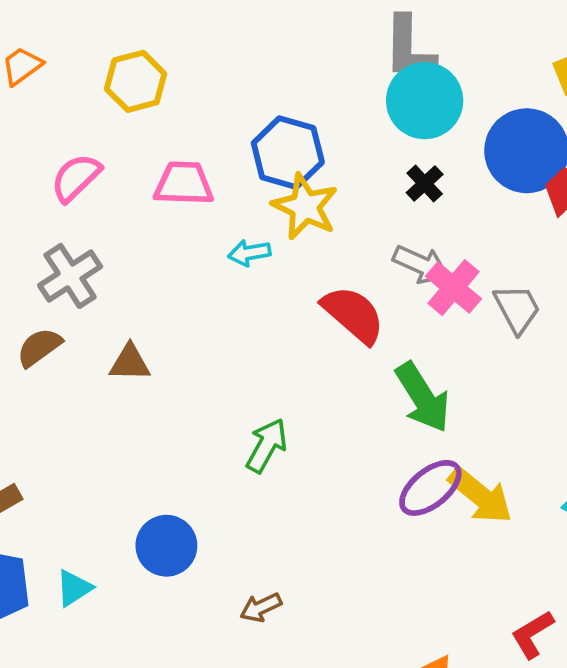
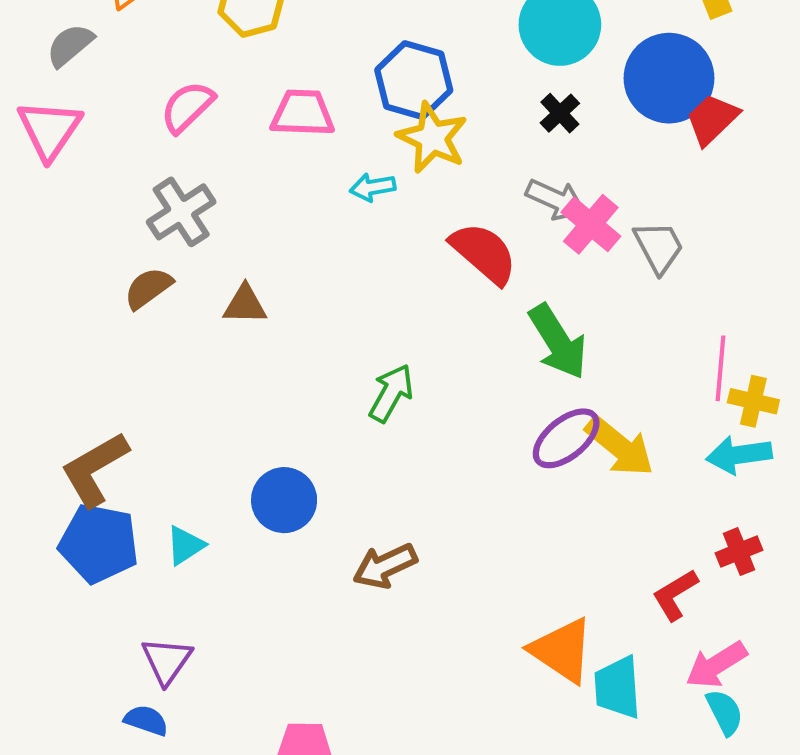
brown arrow: (261, 607) -> (385, 566), size x1.4

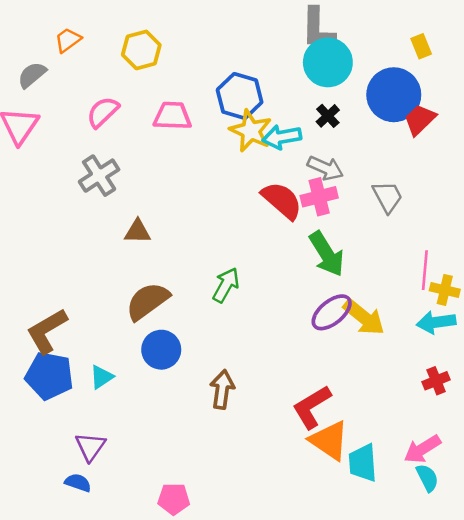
cyan arrow: (373, 187) -> (282, 137), moved, size x1.4
pink cross: (591, 224) -> (319, 197), moved, turned 36
brown semicircle: (148, 288) -> (148, 301), moved, size x1.5
brown arrow: (385, 566) -> (222, 389), turned 123
red L-shape: (675, 595) -> (312, 407), moved, size x1.4

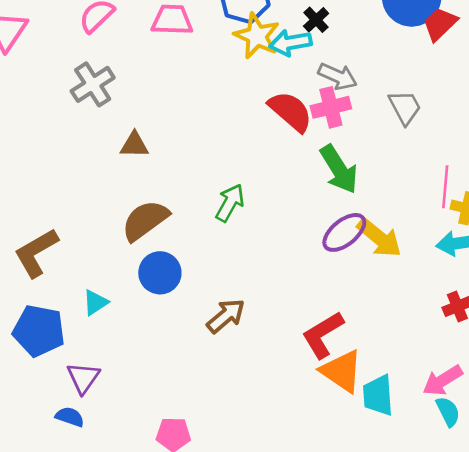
black cross: (328, 116) -> (316, 20), moved
blue pentagon: (49, 376) -> (39, 331), moved
brown arrow: (222, 389) -> (226, 316), turned 42

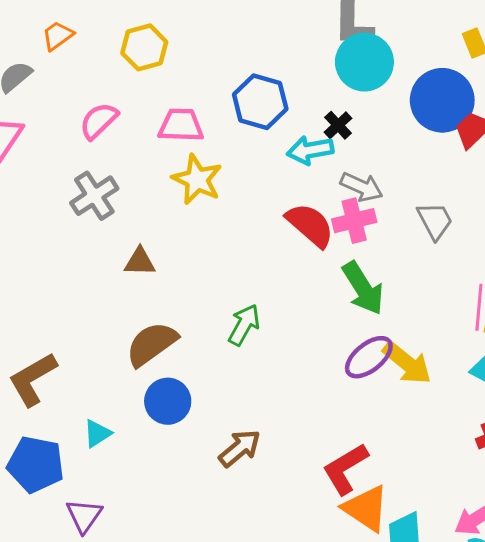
yellow star: (257, 36) -> (197, 180), moved

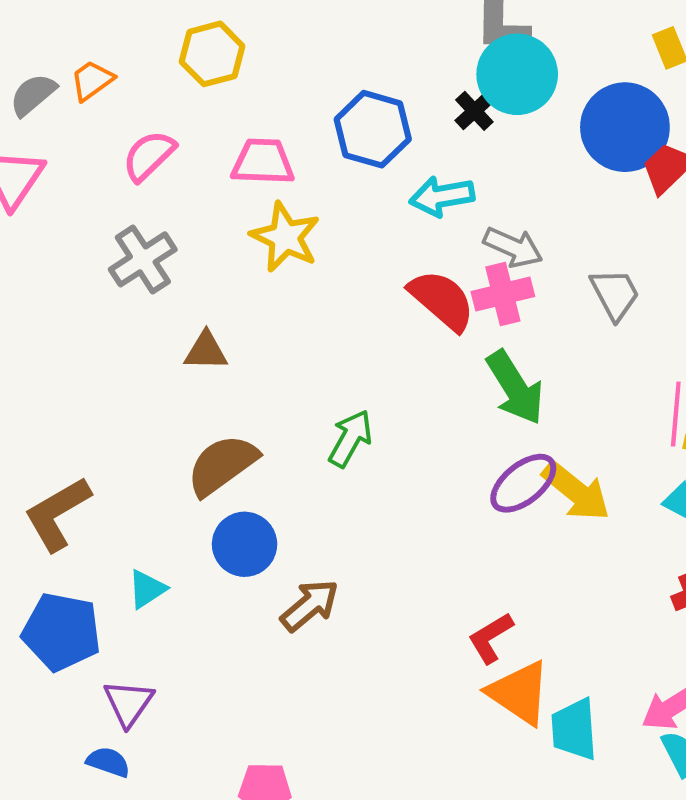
orange trapezoid: (58, 36) -> (92, 80), moved
black cross: (338, 125) -> (474, 111), moved
brown arrow: (240, 448) -> (310, 605), moved
red L-shape: (345, 469) -> (491, 638), size x0.7

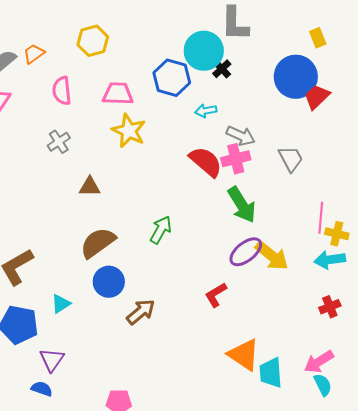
cyan circle: (517, 74) -> (204, 51), moved
pink semicircle: (149, 156) -> (62, 91), turned -52
cyan arrow: (442, 196) -> (206, 111), size x0.7
gray cross: (143, 259) -> (59, 142), size x0.7
red L-shape: (491, 638) -> (216, 295), moved

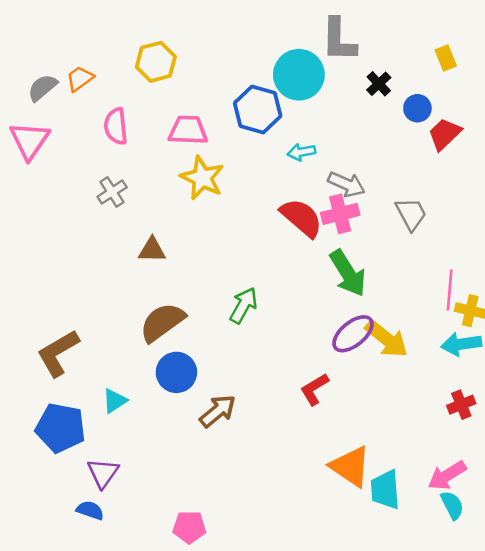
black cross: (222, 69) -> (379, 84), moved
blue circle: (296, 77) -> (417, 108), size x0.5

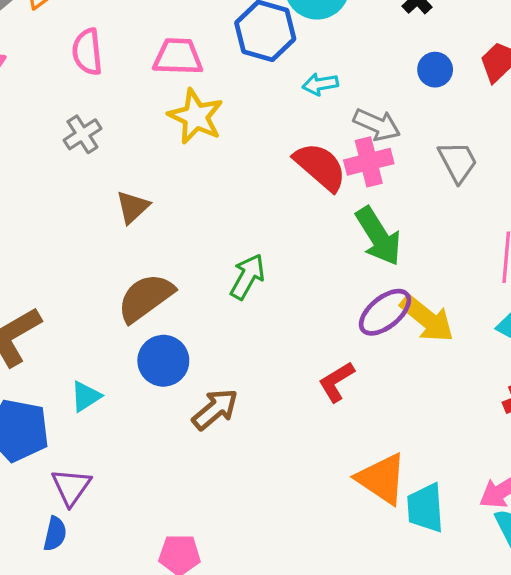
blue circle: (417, 108) -> (435, 70), moved
brown triangle: (152, 250) -> (133, 207), turned -44
blue semicircle: (90, 510) -> (55, 534), turned 84

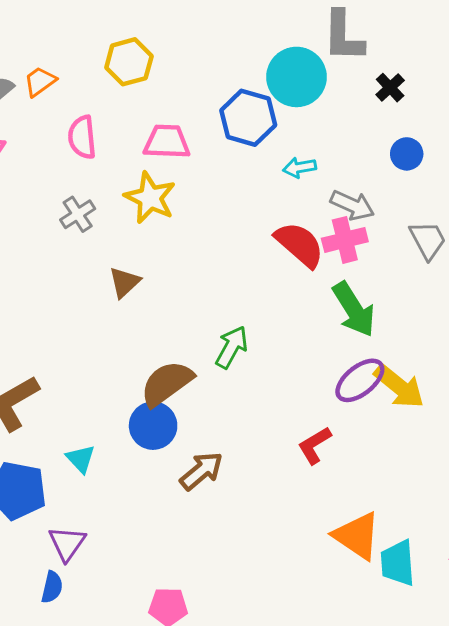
yellow star: (196, 117) -> (150, 198), moved
brown semicircle: (146, 298) -> (167, 383), moved
cyan triangle: (86, 396) -> (81, 459), turned -40

